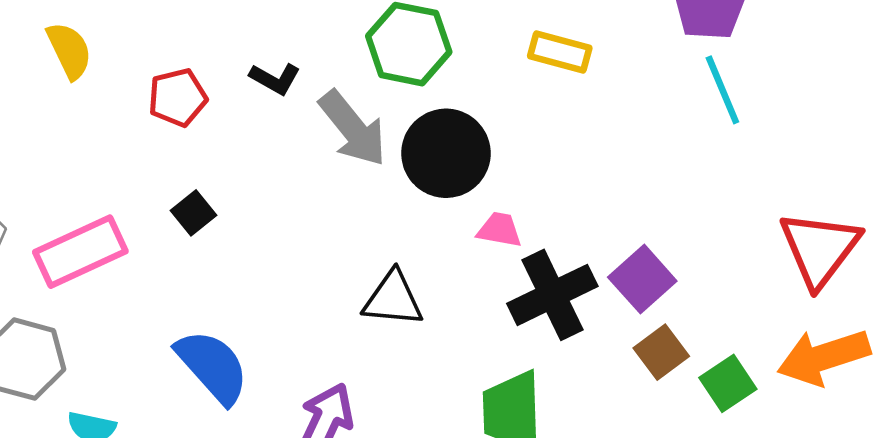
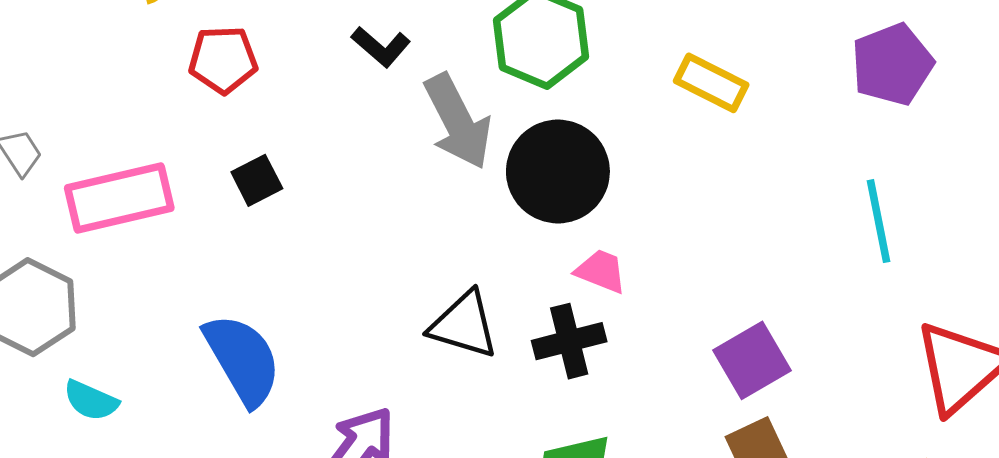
cyan line: (722, 90) -> (878, 221), moved
red pentagon: (178, 97) -> (223, 60), moved
black cross: (552, 295) -> (569, 341), moved, size x0.7

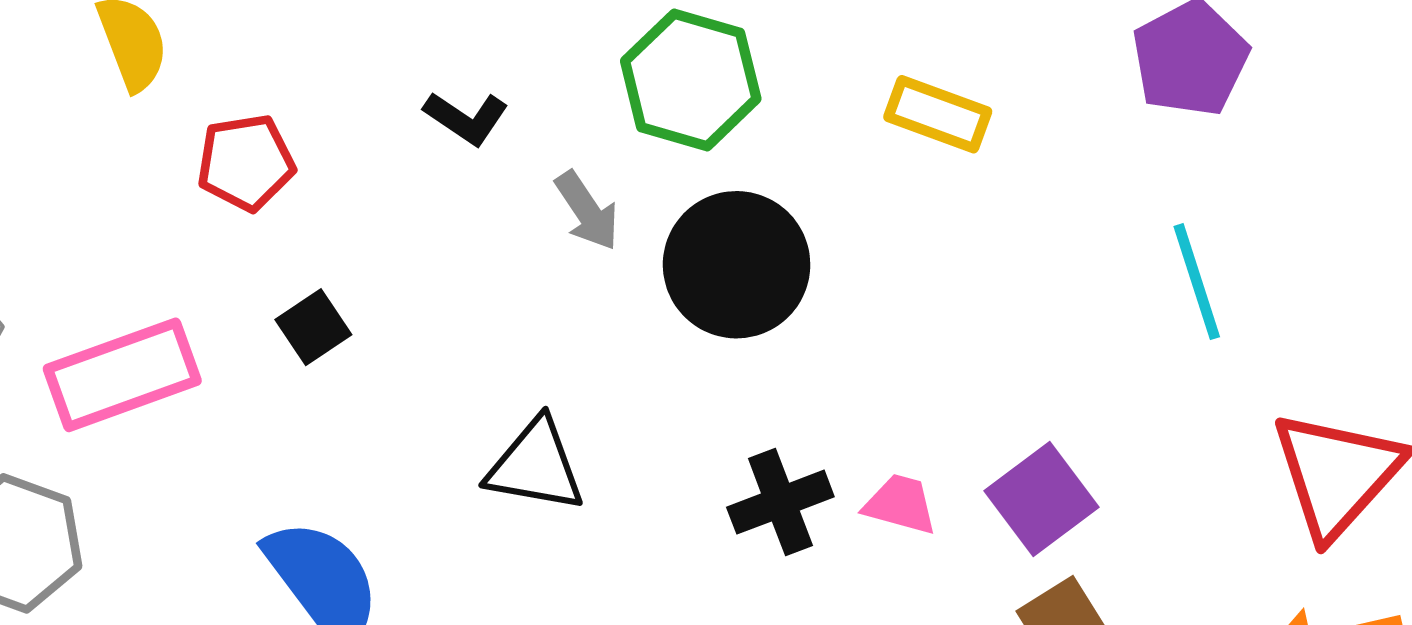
gray arrow: (458, 122) -> (587, 211), size x0.6
pink trapezoid: (601, 271) -> (900, 504), moved
black triangle: (464, 325) -> (536, 466), moved

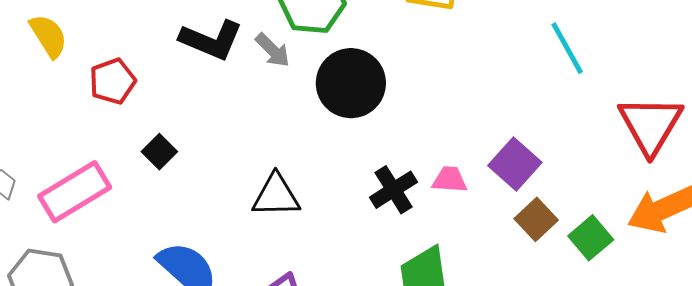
black L-shape: (466, 118) -> (211, 40), size x1.6
gray arrow: (587, 211) -> (273, 50), moved

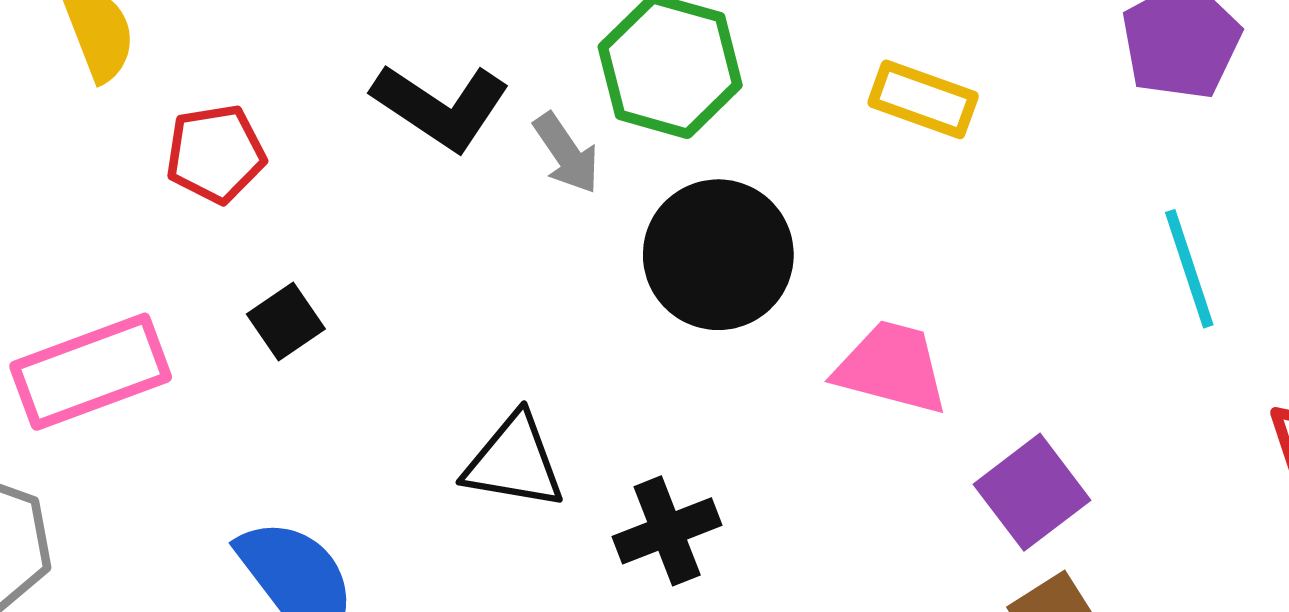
pink trapezoid: (450, 180) -> (891, 367), moved, size x1.5
black cross: (393, 190) -> (667, 531), moved

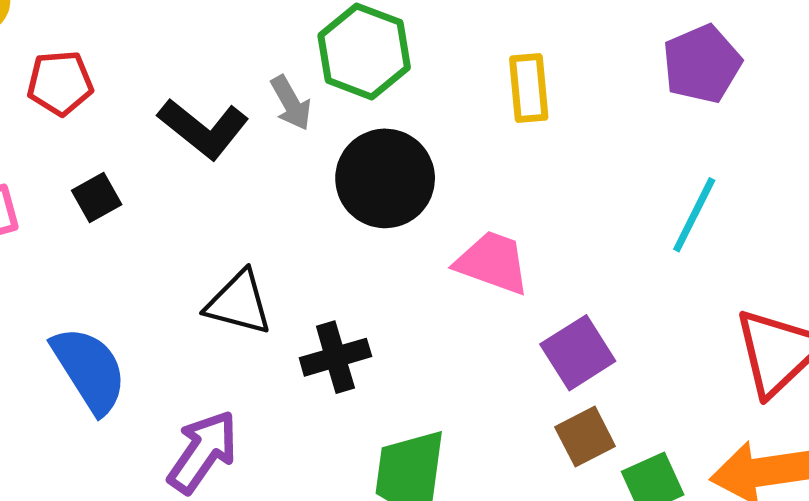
yellow rectangle: (923, 99) -> (529, 88), turned 60
black L-shape: (441, 107) -> (203, 128), moved
cyan line: (1189, 269) -> (694, 215), turned 40

